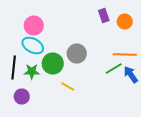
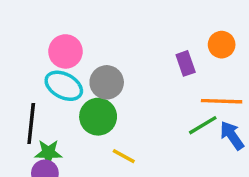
purple rectangle: (104, 16) -> (186, 63), moved
gray circle: (77, 54) -> (107, 82), moved
green star: (32, 72) -> (48, 153), moved

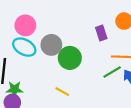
green circle: (98, 117) -> (70, 58), moved

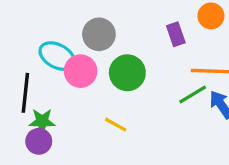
pink circle: (25, 25) -> (81, 71), moved
gray circle: (51, 45) -> (99, 34), moved

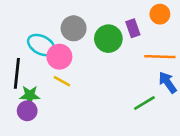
green circle: (127, 73) -> (108, 39), moved
green line: (193, 95) -> (144, 103), moved
yellow line: (116, 125) -> (62, 81), moved

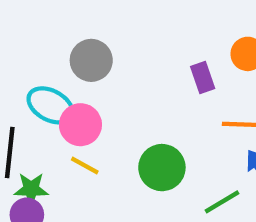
gray circle: (74, 28) -> (91, 60), moved
green circle: (108, 39) -> (162, 168), moved

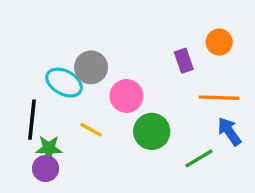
gray circle: (91, 60) -> (91, 67), moved
pink circle: (80, 125) -> (126, 96), moved

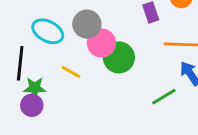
gray circle: (91, 67) -> (87, 24), moved
green circle: (152, 131) -> (119, 57), moved

